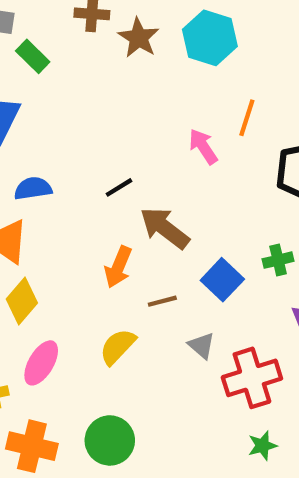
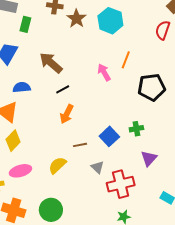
green rectangle: (33, 56) -> (25, 24), turned 56
brown arrow: (165, 228) -> (51, 63), moved
orange arrow: (118, 267) -> (67, 114), moved
pink ellipse: (41, 363) -> (20, 171), turned 40

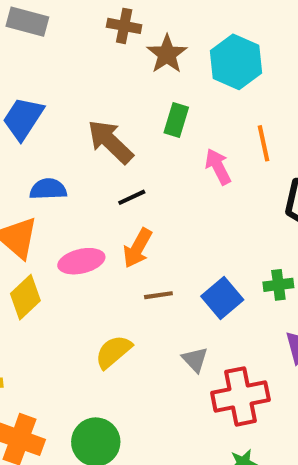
green rectangle: (25, 24) -> (176, 120), moved
orange line: (126, 60) -> (263, 143), turned -36
brown line: (80, 145) -> (158, 295), moved
pink ellipse: (20, 171) -> (81, 261), moved

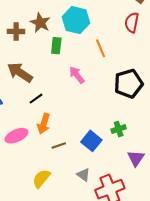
brown cross: (124, 26) -> (16, 31), moved
green rectangle: (176, 120) -> (56, 46), moved
orange line: (263, 143) -> (101, 48), moved

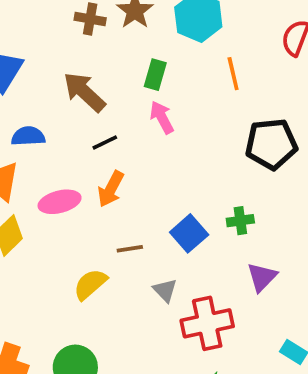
green rectangle: (56, 46) -> (155, 75), moved
pink arrow: (77, 75) -> (162, 117), moved
brown line: (59, 146) -> (130, 249), moved

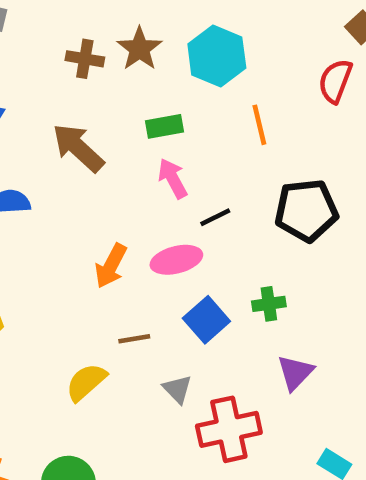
green rectangle: (155, 75) -> (164, 126), turned 64
black line: (105, 143) -> (215, 217), moved
pink ellipse: (60, 202) -> (176, 260), moved

